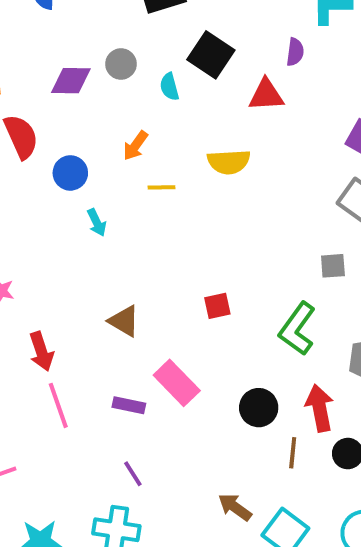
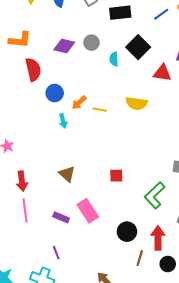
orange arrow: (136, 146) -> (79, 103), moved

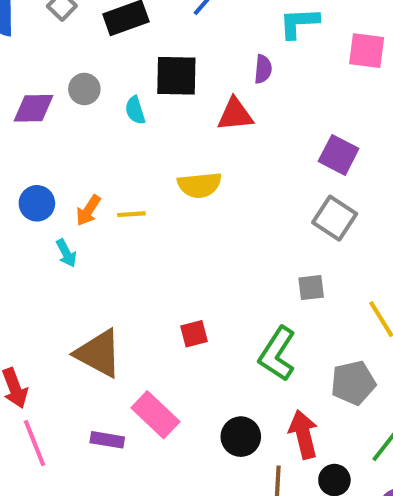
black square: (138, 47) -> (176, 76), turned -30
brown triangle: (67, 174) -> (99, 353), size x1.5

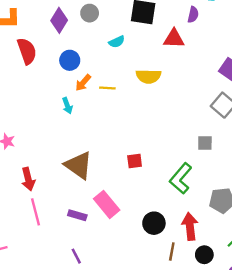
purple diamond: (34, 108) -> (59, 20), turned -65
cyan semicircle: (135, 110) -> (117, 42), moved, turned -105
blue circle: (37, 203) -> (70, 60), moved

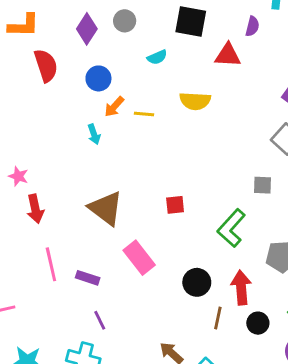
red arrow: (28, 179) -> (35, 209), moved
purple rectangle: (77, 215) -> (88, 278), moved

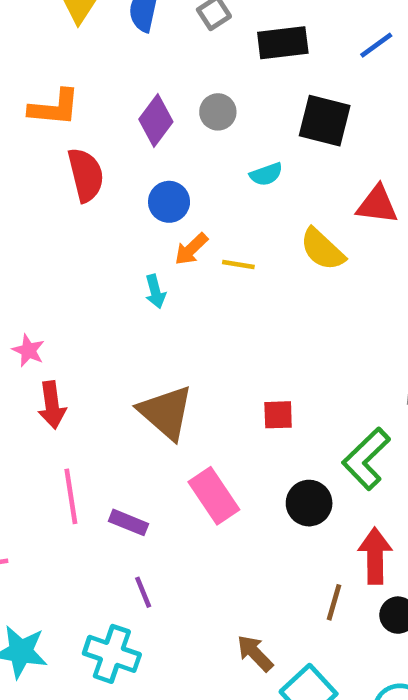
red triangle: (228, 55) -> (377, 205), moved
yellow semicircle: (195, 101) -> (322, 249), turned 36
black circle: (197, 282) -> (309, 503), moved

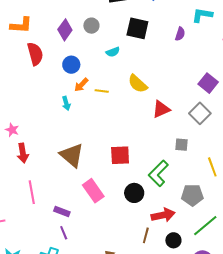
red triangle: (377, 205) -> (161, 109), moved, turned -30
red square: (278, 415) -> (120, 155), size x1.5
purple rectangle: (129, 522) -> (62, 211), moved
red arrow: (375, 556) -> (163, 215), turned 80

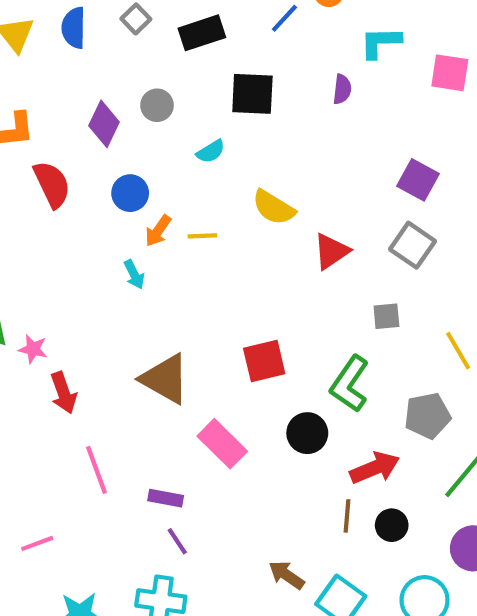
black circle: (173, 240) -> (392, 525), moved

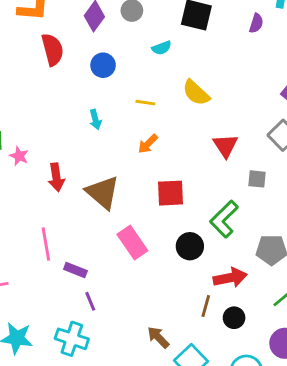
orange arrow: (158, 231) -> (148, 144), moved
red triangle: (331, 251) -> (225, 146), moved, turned -40
red arrow: (63, 393) -> (56, 177), moved
purple rectangle: (166, 498) -> (75, 270), moved

